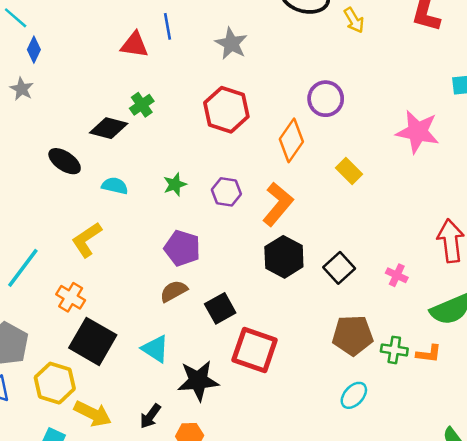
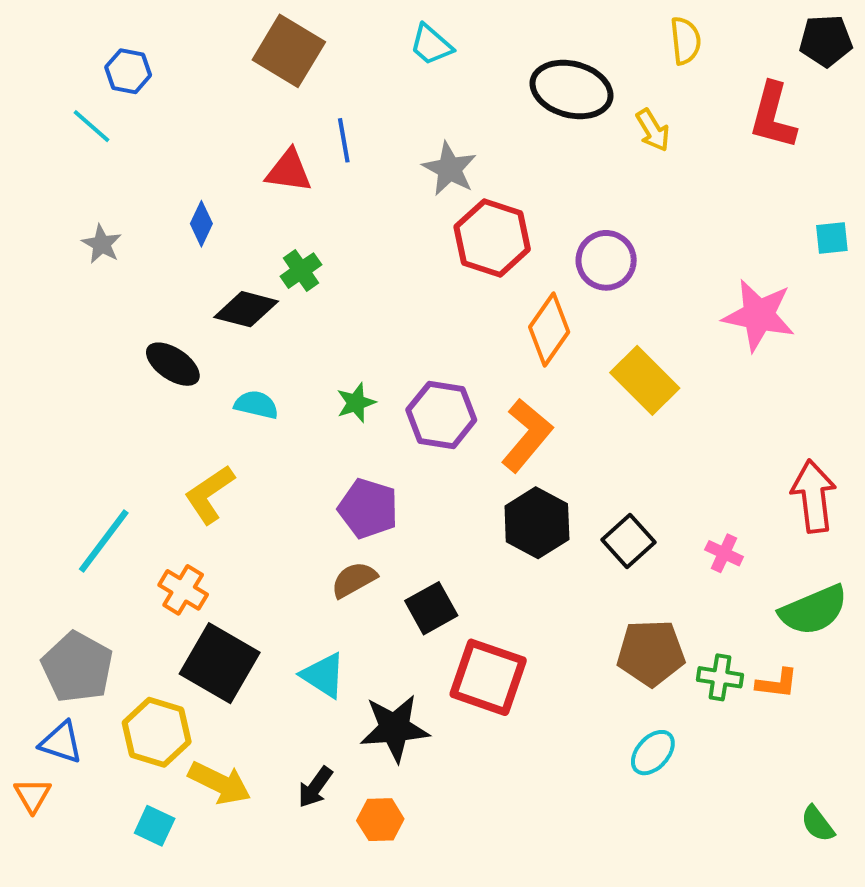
blue diamond: (34, 50) -> (201, 224), moved
red hexagon: (226, 110) -> (492, 238), moved
yellow rectangle: (349, 171) -> (645, 380), size x1.5
purple hexagon: (226, 192) -> (441, 415), size x1.4

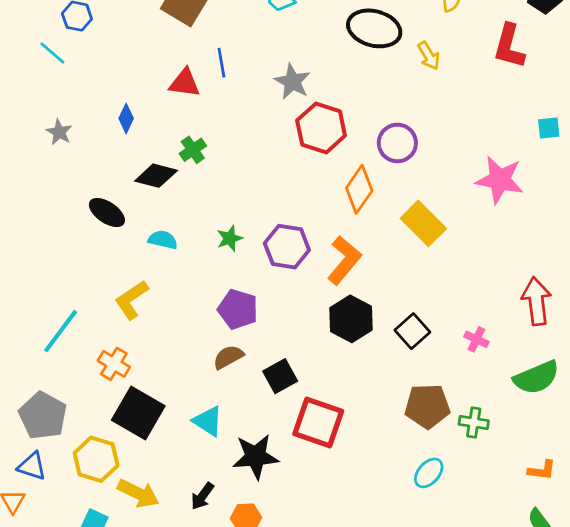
orange L-shape: (777, 683) -> (542, 470), moved

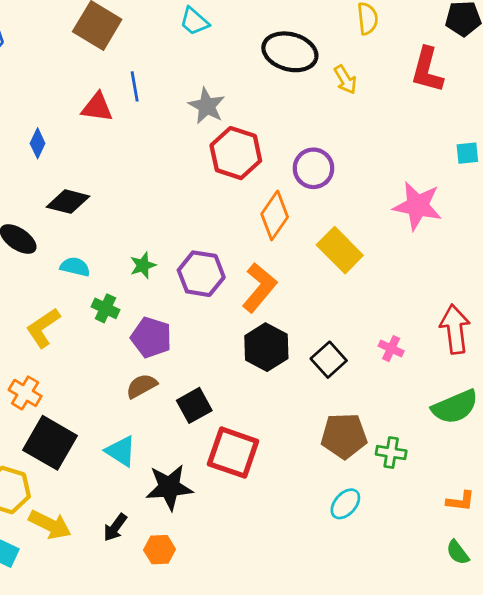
green cross: (193, 150) -> (105, 308), moved, turned -30
pink cross: (476, 339) -> (391, 349), moved

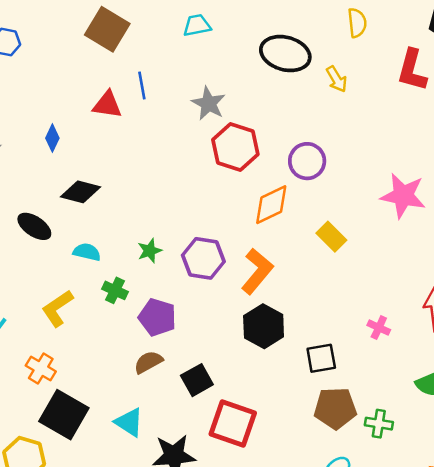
cyan trapezoid: (194, 21) -> (197, 25), turned 128
orange diamond: (275, 215) -> (271, 205), turned 30
yellow rectangle: (340, 250) -> (331, 237), size x0.7
black square: (329, 360) -> (321, 358), moved, turned 32

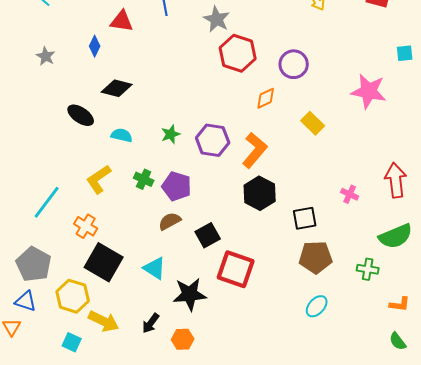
red triangle: (107, 105) -> (122, 21), moved
orange diamond: (271, 205) -> (266, 98), size x0.7
green cross: (115, 290) -> (144, 179), moved
green cross: (379, 424) -> (368, 269), moved

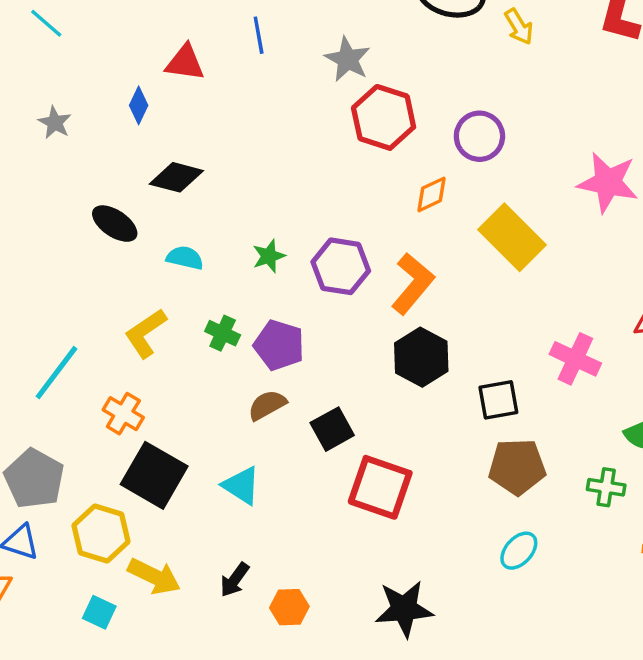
yellow rectangle: (313, 123) -> (512, 237), size x1.6
pink cross: (350, 194) -> (575, 359), size x1.6
black star: (190, 294) -> (404, 609), moved

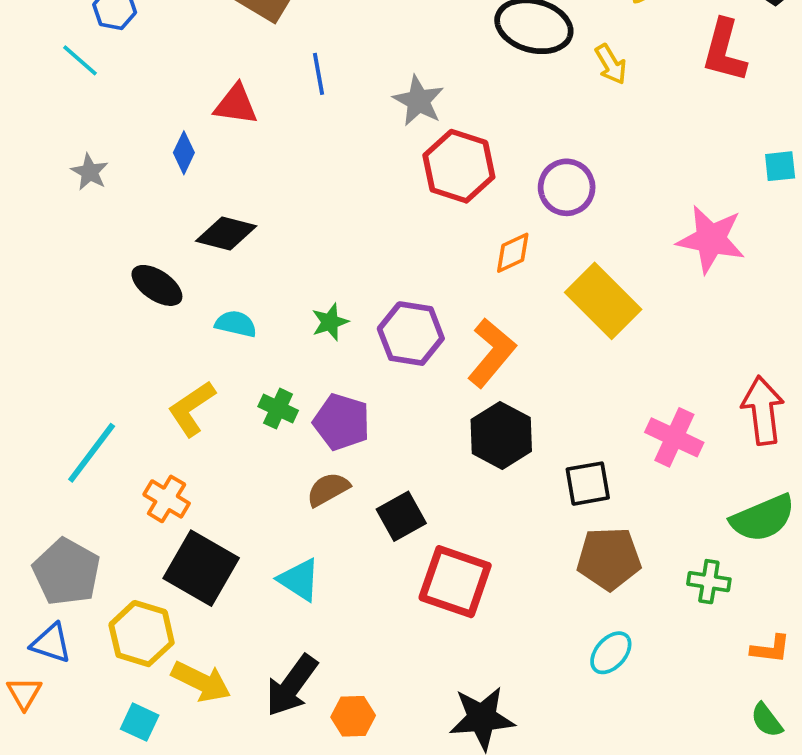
black arrow: (235, 580) -> (292, 685), size x1.6

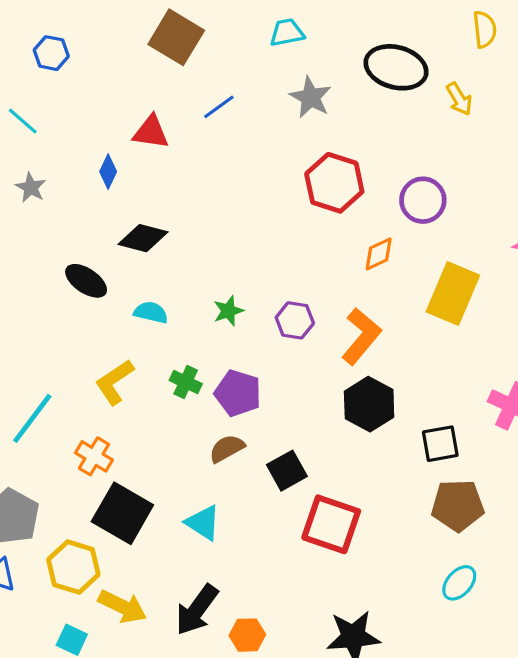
cyan line: (80, 60) -> (23, 121), moved
blue line: (318, 74) -> (219, 107), turned 64
gray star: (419, 101) -> (311, 97), moved
yellow rectangle: (603, 301) -> (453, 293), turned 68
purple hexagon: (411, 334) -> (295, 320), size x0.7

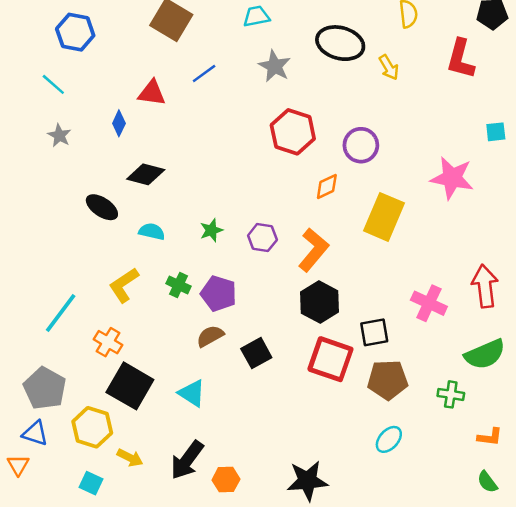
blue hexagon: (51, 53) -> (75, 32), size x1.4
red square: (331, 524) -> (330, 359), moved
yellow arrow: (122, 607) -> (130, 458), size x0.7

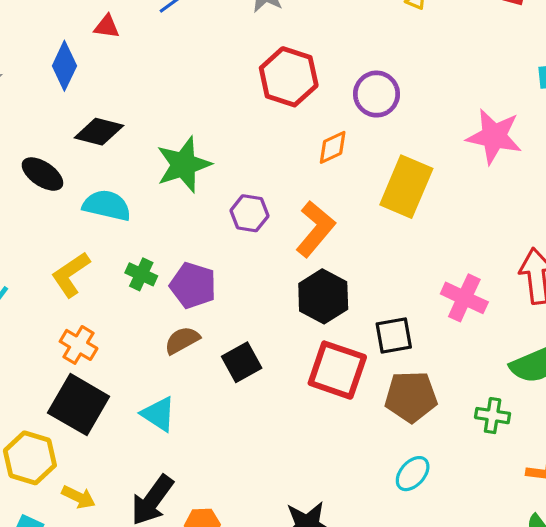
red triangle: (152, 93) -> (107, 27), size x0.7
blue diamond: (119, 123) -> (64, 66), size x1.4
green star: (211, 230) -> (184, 165), moved, size x1.8
cyan semicircle: (152, 232) -> (107, 205), size x1.4
orange cross: (108, 342) -> (79, 345), moved

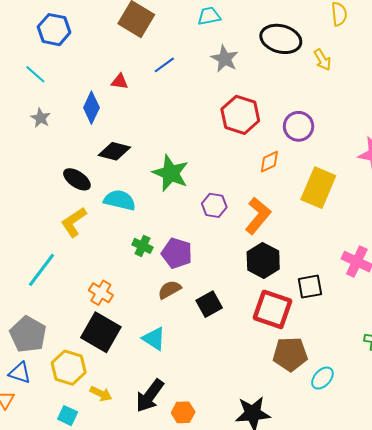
green star: (184, 165) -> (171, 173), turned -30
yellow L-shape: (71, 274) -> (74, 222), moved
brown pentagon: (411, 397) -> (290, 354), moved

